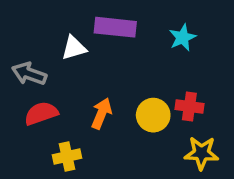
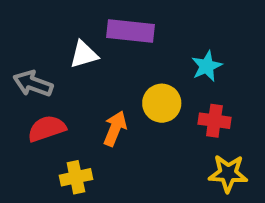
cyan star: (183, 38) -> (207, 66), moved
yellow circle: (153, 115) -> (162, 103), moved

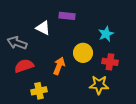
purple rectangle: (131, 31) -> (67, 16), size x0.7
white triangle: (84, 54) -> (43, 28), turned 42
yellow star: (228, 173) -> (99, 85), moved

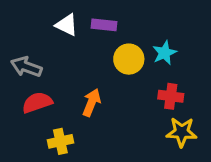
white triangle: (43, 28) -> (67, 25), moved
yellow circle: (83, 53) -> (129, 59), moved
yellow star: (99, 85) -> (182, 132), moved

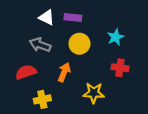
yellow circle: (129, 59) -> (79, 44), moved
gray arrow: (26, 67) -> (40, 45), moved
yellow star: (182, 132) -> (94, 93), moved

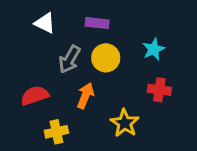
white triangle: (47, 17) -> (45, 23), moved
gray arrow: (40, 45) -> (70, 59), moved, turned -80
yellow star: (94, 93) -> (125, 123), turned 30

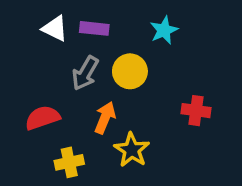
purple rectangle: (97, 23) -> (94, 28), moved
cyan star: (154, 49) -> (164, 30), moved
yellow star: (125, 123) -> (132, 150), moved

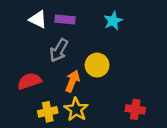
yellow circle: (130, 71) -> (97, 65), moved
red cross: (196, 111) -> (135, 109), moved
yellow star: (132, 150) -> (76, 109), moved

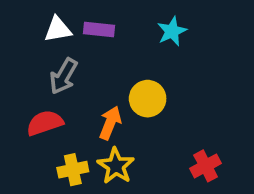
white triangle: (38, 19) -> (58, 29), turned -36
gray arrow: (59, 50) -> (63, 76), moved
red cross: (135, 109) -> (206, 166), turned -36

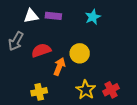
gray arrow: (63, 76) -> (16, 41), moved
red semicircle: (45, 123) -> (41, 50), moved
yellow star: (116, 166) -> (86, 90), moved

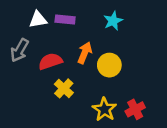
yellow circle: (80, 53) -> (109, 65), moved
orange arrow: (59, 67) -> (85, 53), moved
yellow cross: (39, 92) -> (64, 88), moved, turned -35

